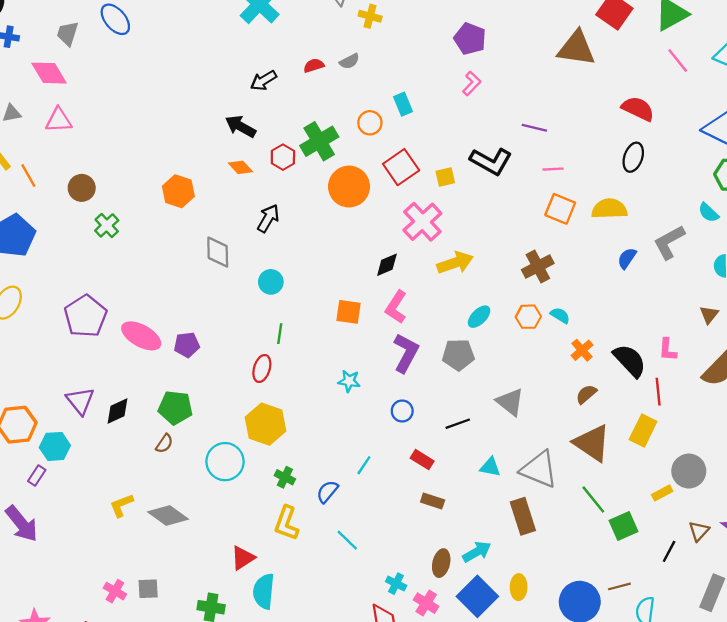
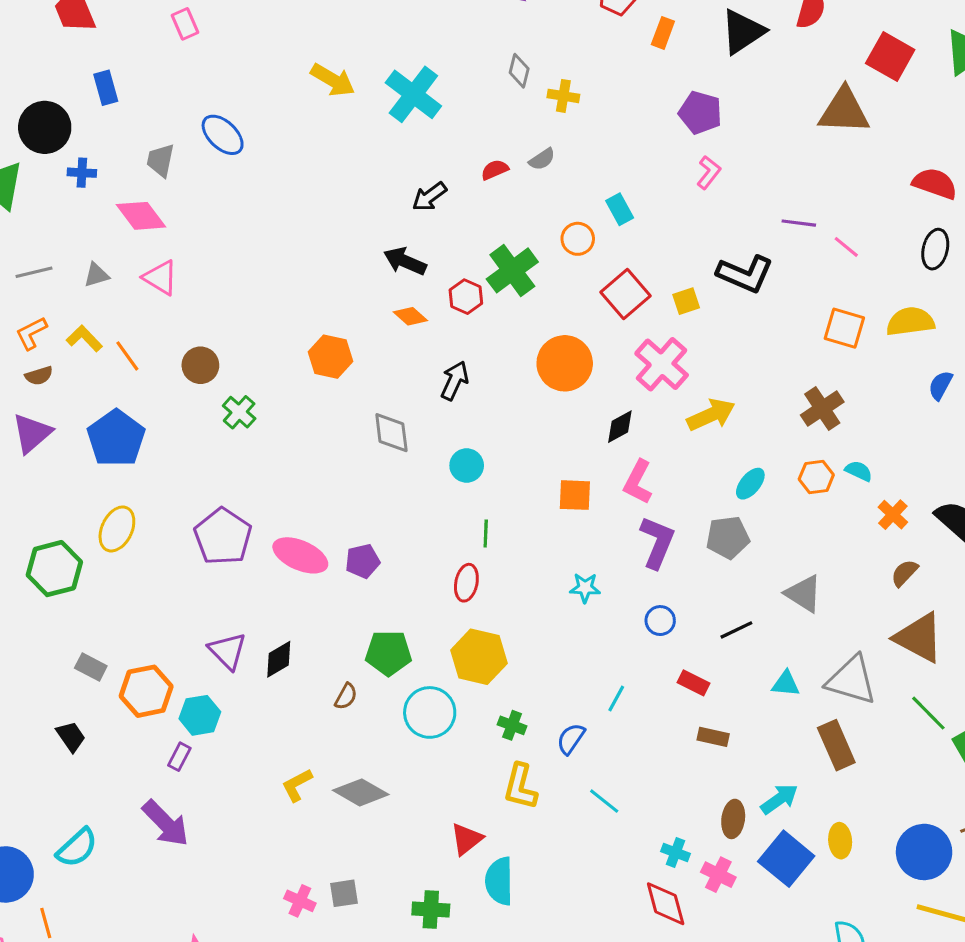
pink triangle: (59, 120) -> (160, 278), turned 40
pink line: (553, 169) -> (846, 247), moved, turned 48
orange circle: (349, 187) -> (565, 363), moved
green pentagon: (175, 408) -> (388, 653), moved

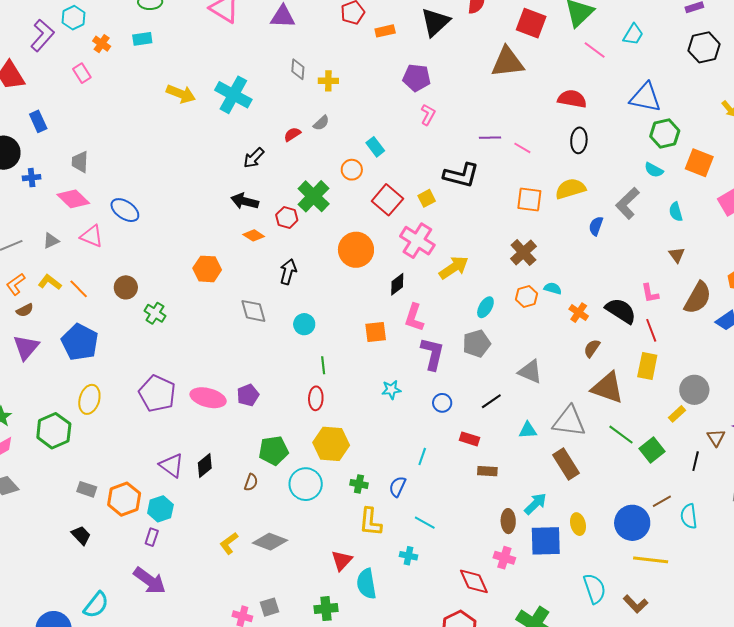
orange rectangle: (663, 33) -> (385, 31), turned 66
blue ellipse: (223, 135) -> (125, 210), moved
cyan cross: (675, 853) -> (409, 556), moved
blue square: (786, 859) -> (546, 541), turned -32

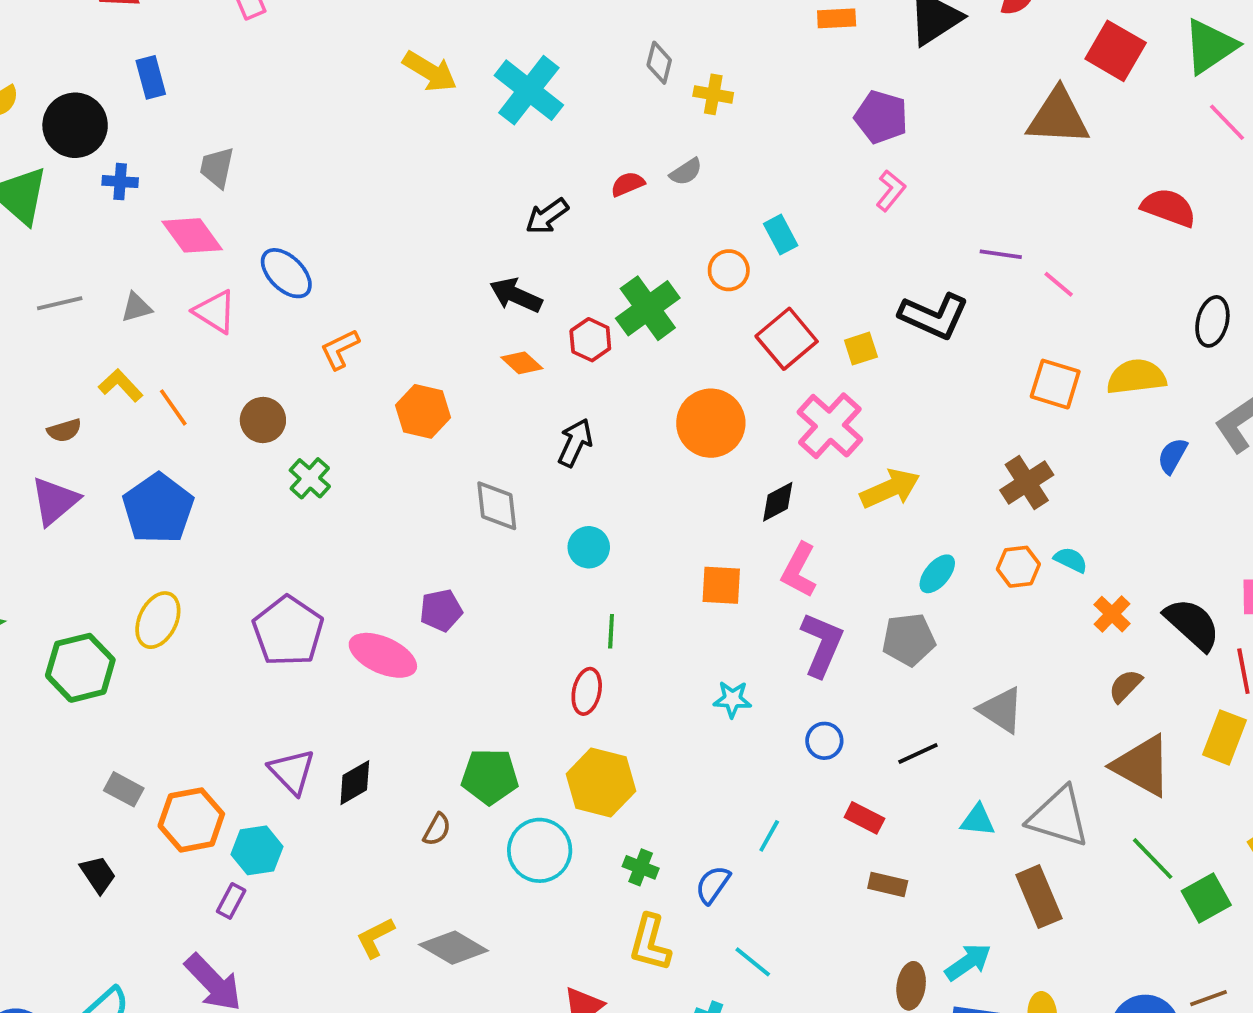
black ellipse: (579, 140) -> (1212, 321), moved
orange L-shape: (16, 284) -> (340, 349), moved
purple pentagon: (248, 395) -> (441, 610), moved

